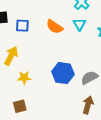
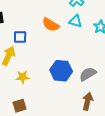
cyan triangle: (80, 24) -> (75, 21), turned -40
blue square: (22, 26) -> (20, 37), moved

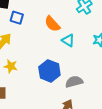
cyan triangle: (75, 21) -> (68, 40), moved
blue square: (20, 37) -> (17, 18), moved

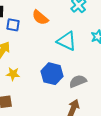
orange semicircle: (52, 24) -> (40, 17), moved
cyan triangle: (68, 40) -> (67, 41), size x1.5

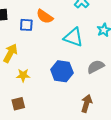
blue square: (13, 25) -> (26, 25), moved
gray semicircle: (78, 81) -> (96, 67), moved

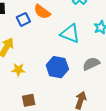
blue square: (26, 25) -> (23, 19), turned -32
brown square: (18, 104) -> (29, 100), moved

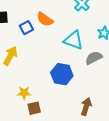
gray semicircle: (91, 64) -> (94, 58), moved
yellow star: (18, 70) -> (24, 93), moved

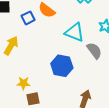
gray semicircle: (94, 58) -> (94, 51), turned 78

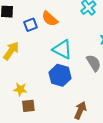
cyan triangle: (75, 32) -> (62, 49), moved

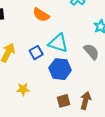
blue square: (30, 25) -> (36, 53), moved
brown square: (28, 106) -> (64, 101), moved

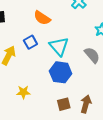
cyan triangle: (58, 43) -> (59, 46), turned 30
blue square: (36, 53) -> (30, 42), moved

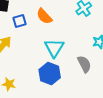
blue square: (30, 42) -> (19, 21), moved

